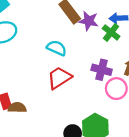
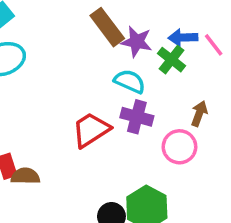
cyan semicircle: (57, 48) -> (130, 81), moved
purple cross: (102, 70) -> (137, 117), moved

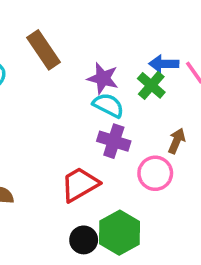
brown rectangle: (107, 27) -> (44, 50), moved
purple star: (137, 42) -> (103, 78), moved
red trapezoid: (91, 130) -> (80, 184), moved

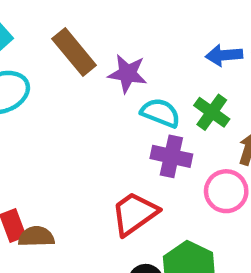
purple star: (103, 78) -> (128, 74), moved
green cross: (151, 85) -> (212, 112), moved

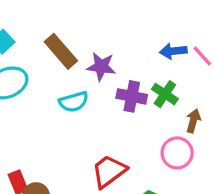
cyan semicircle: (160, 113) -> (74, 102), moved, turned 144
purple cross: (171, 156) -> (132, 96), moved

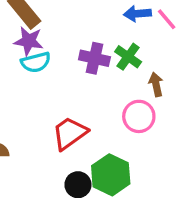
purple star: (101, 67) -> (29, 41), moved
brown arrow: (193, 121) -> (156, 84), turned -30

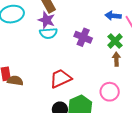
green cross: (128, 57) -> (115, 41), moved
pink circle: (139, 116) -> (110, 92), moved

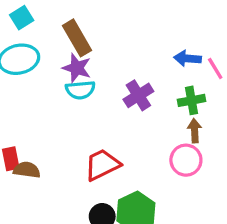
purple cross: (83, 37) -> (138, 95), turned 36
green cross: (115, 41) -> (191, 100), turned 35
pink circle: (110, 92) -> (186, 160), moved

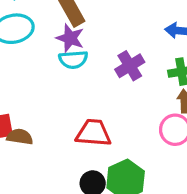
red trapezoid: (102, 165) -> (93, 133), turned 30

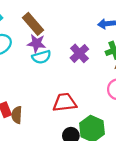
brown semicircle: (20, 137) -> (17, 115), turned -84

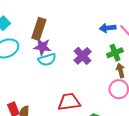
brown rectangle: (33, 24) -> (39, 29), turned 60

